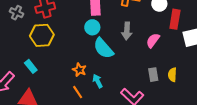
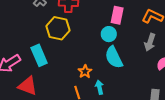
gray arrow: (127, 31) -> (150, 42), moved
cyan rectangle: (31, 66) -> (39, 55), size x1.5

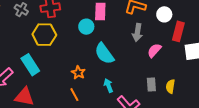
cyan circle: (109, 34) -> (86, 27), moved
cyan arrow: (99, 87) -> (108, 86), moved

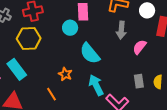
cyan arrow: (108, 86) -> (96, 85), size x1.5
orange line: (74, 95) -> (52, 94), moved

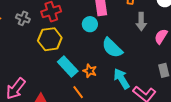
cyan rectangle: (17, 69) -> (68, 67), moved

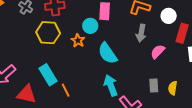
cyan rectangle: (68, 67) -> (48, 75), moved
orange star: (90, 71) -> (78, 41), moved

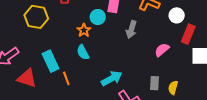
yellow hexagon: (48, 33) -> (36, 17), moved
gray arrow: (141, 33) -> (131, 30), moved
cyan semicircle: (108, 53) -> (83, 52), moved, size x0.7
cyan arrow: (111, 85) -> (112, 78), turned 75

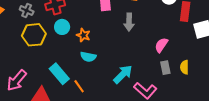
cyan circle: (98, 17) -> (62, 27), moved
pink semicircle: (162, 50) -> (161, 45), moved
cyan semicircle: (83, 52) -> (88, 57), turned -35

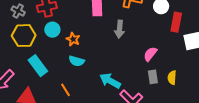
cyan rectangle: (59, 74) -> (38, 66), moved
cyan arrow: (123, 74) -> (110, 81), turned -110

